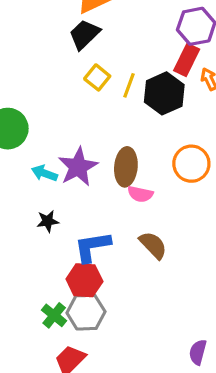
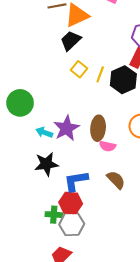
black star: (48, 221) -> (46, 164), size x1.6
green cross: (54, 315) -> (54, 215), moved, turned -35

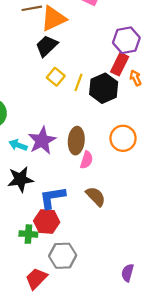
pink semicircle: (108, 146) -> (87, 160), turned -84
gray hexagon: (72, 224) -> (63, 256), moved

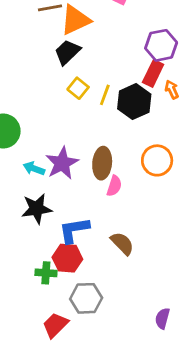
brown semicircle: (96, 196) -> (122, 243), moved

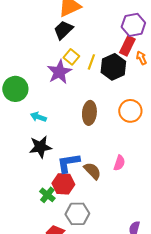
purple star: (62, 163) -> (59, 72), moved
pink semicircle: (114, 186) -> (119, 163), moved
brown semicircle: (122, 243) -> (92, 171), moved
green cross: (46, 273) -> (47, 195), turned 35

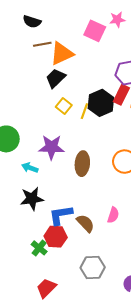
black hexagon: (113, 67) -> (101, 103), moved
purple star: (59, 72) -> (51, 147), moved, turned 30
gray hexagon: (77, 214) -> (93, 268), moved

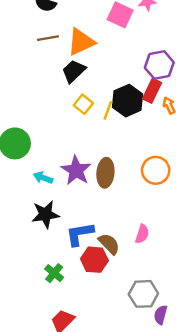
brown line: (42, 44) -> (48, 38), moved
purple star: (51, 147) -> (76, 170), moved, turned 30
red hexagon: (56, 237) -> (94, 260), moved
gray hexagon: (93, 268) -> (143, 294), moved

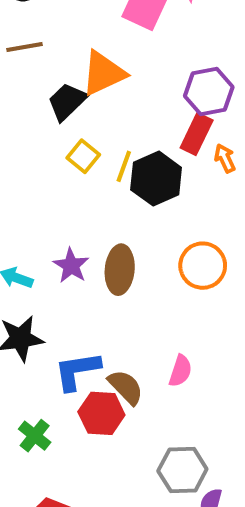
orange triangle: (81, 42) -> (103, 73), moved
black hexagon: (128, 101) -> (156, 179), moved
purple star: (76, 170) -> (71, 266), size x0.7

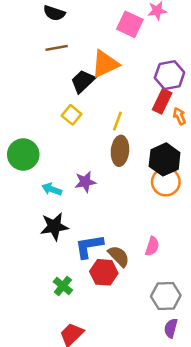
yellow square: (83, 156) -> (72, 115), moved
black hexagon: (156, 179) -> (165, 159), moved
purple star: (71, 266) -> (85, 182), turned 30
brown ellipse: (120, 270) -> (120, 151), moved
gray hexagon: (182, 470) -> (166, 296), moved

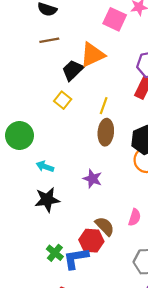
purple star: (85, 182) -> (93, 179), moved, turned 30
blue L-shape: (89, 246) -> (76, 258), moved

